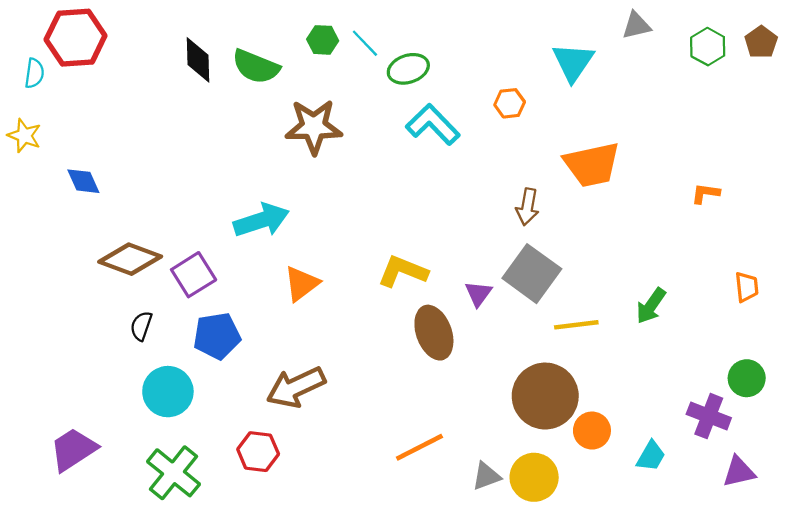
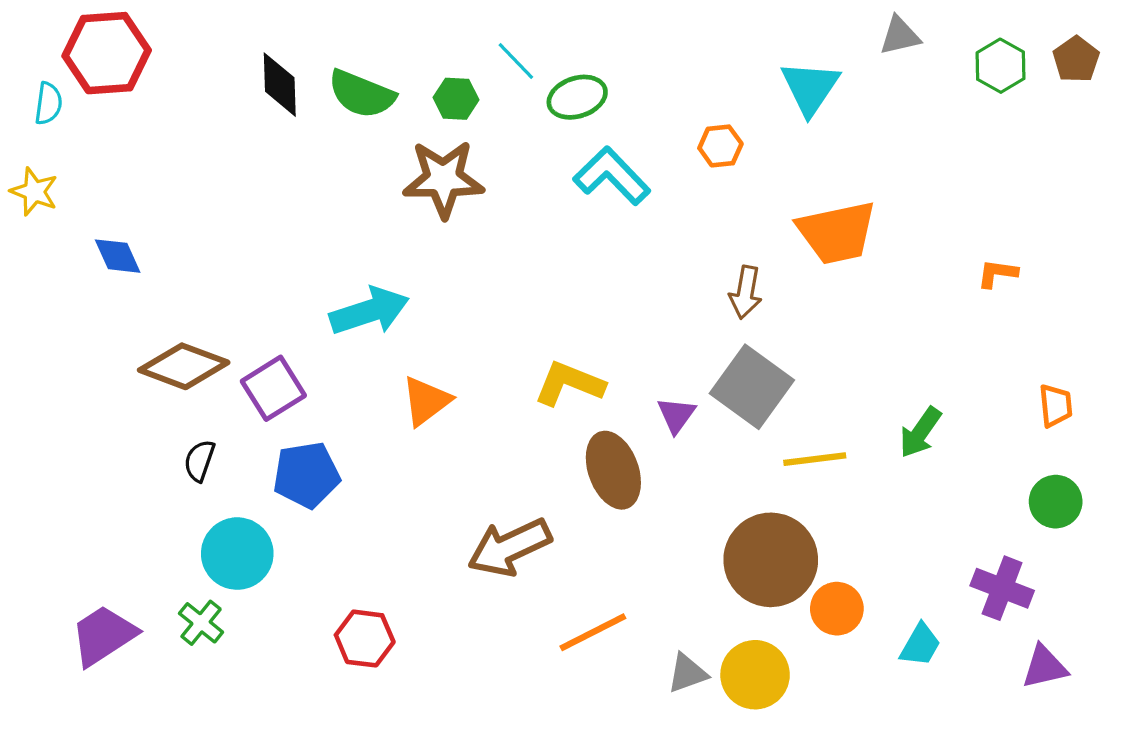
green hexagon: (323, 40) -> (456, 99), moved
green circle: (747, 378) -> (1056, 502), moved
brown arrow: (296, 387) -> (509, 547), moved
green cross: (173, 473) -> (201, 623), moved, size x0.6

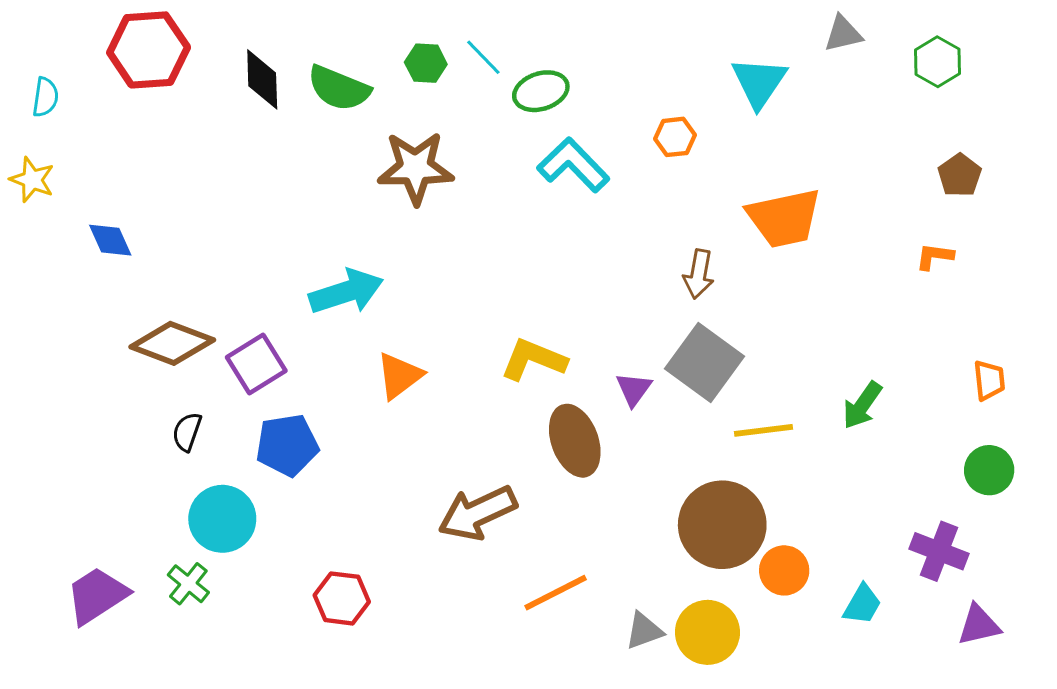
red hexagon: (107, 53) -> (149, 50), moved
brown pentagon: (1076, 59) -> (960, 175), moved
green hexagon: (456, 99) -> (426, 63), moved

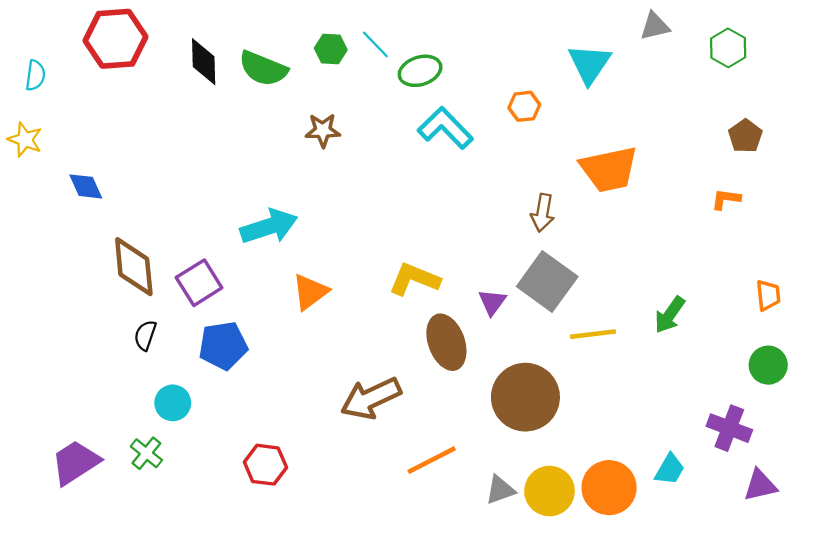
brown star: (416, 168) -> (323, 130), size x0.6
brown diamond: (172, 343) -> (134, 267), turned 64
cyan circle: (222, 519) -> (173, 403), size x0.7
brown circle: (722, 525) -> (525, 397), moved
orange circle: (784, 570) -> (609, 488), moved, size x1.4

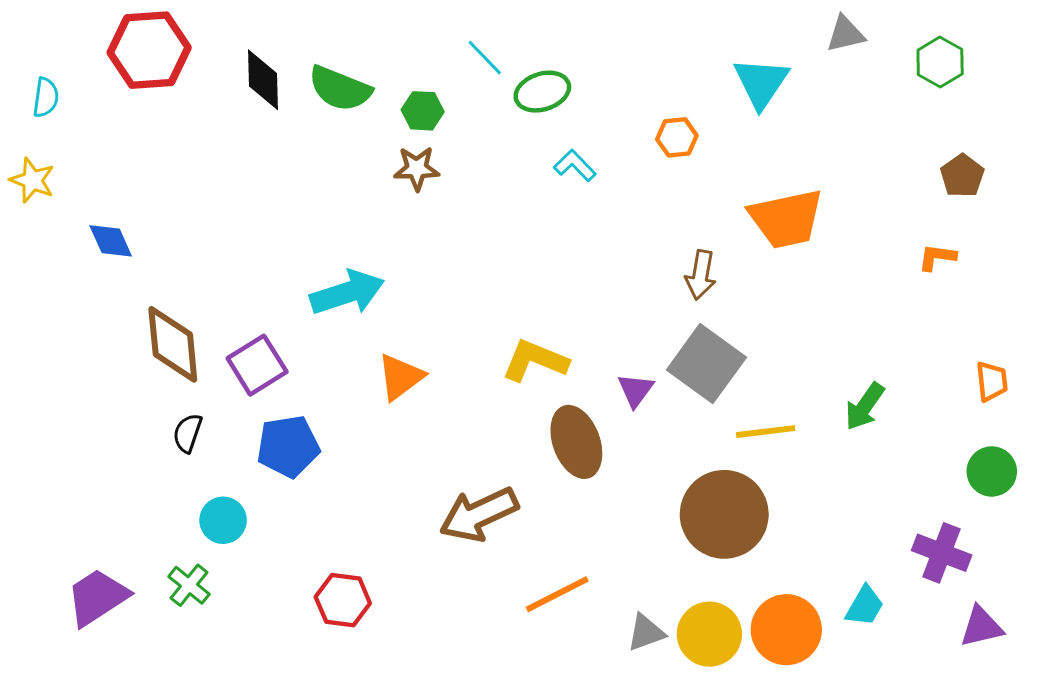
green hexagon: (331, 49) -> (423, 111), moved
cyan L-shape: (445, 128) -> (575, 165), size x0.6
brown circle: (525, 397) -> (724, 514), moved

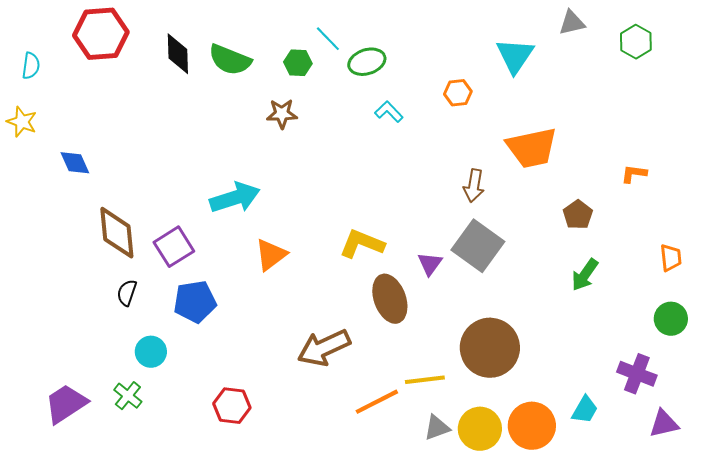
green hexagon: (423, 111) -> (298, 63), moved
brown pentagon: (962, 176) -> (578, 215), moved
yellow line: (766, 432) -> (425, 380), moved

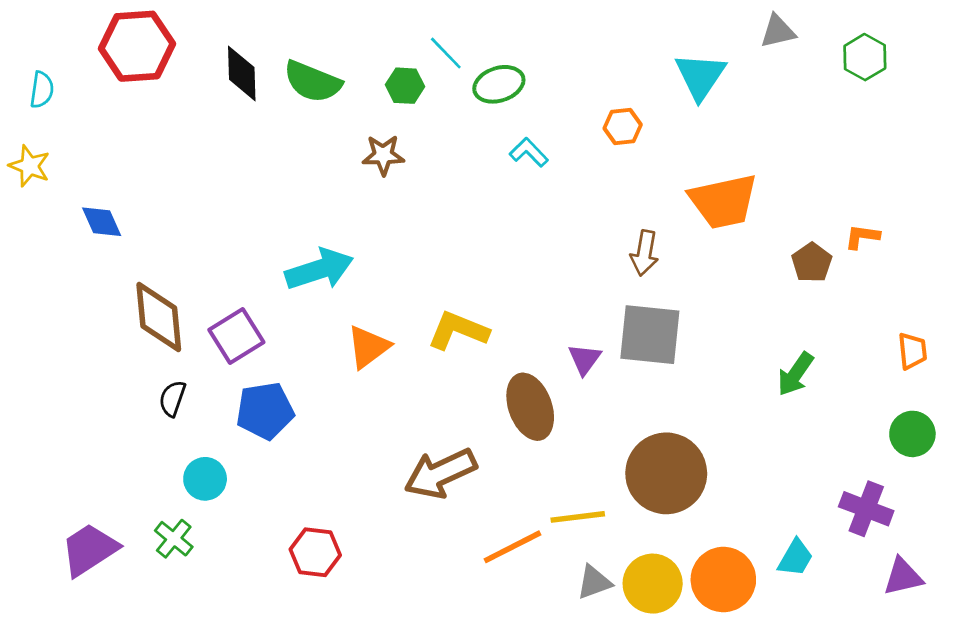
brown pentagon: (578, 215) -> (812, 263), moved
yellow L-shape: (362, 244) -> (458, 331), moved
gray square: (478, 246) -> (650, 335), turned -30

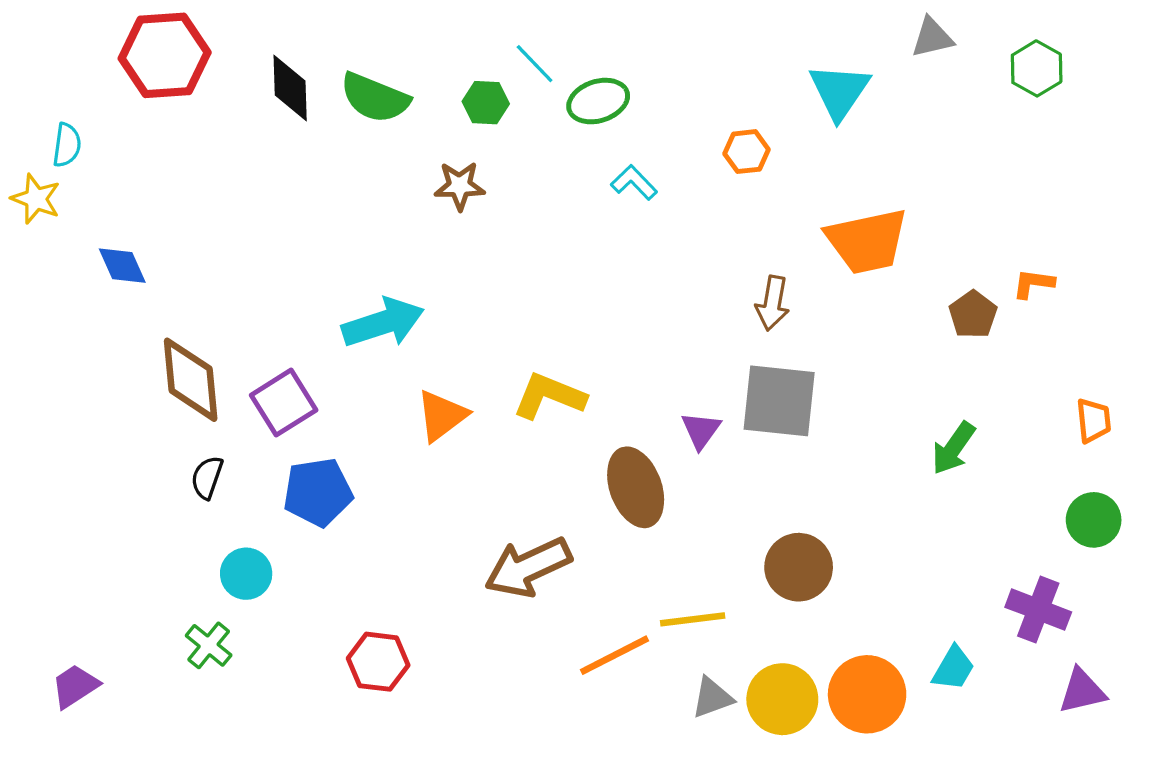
cyan semicircle: (42, 90) -> (67, 145), moved
brown circle: (666, 473) -> (799, 567), size x0.7
purple trapezoid: (89, 550) -> (75, 686), moved, size x0.7

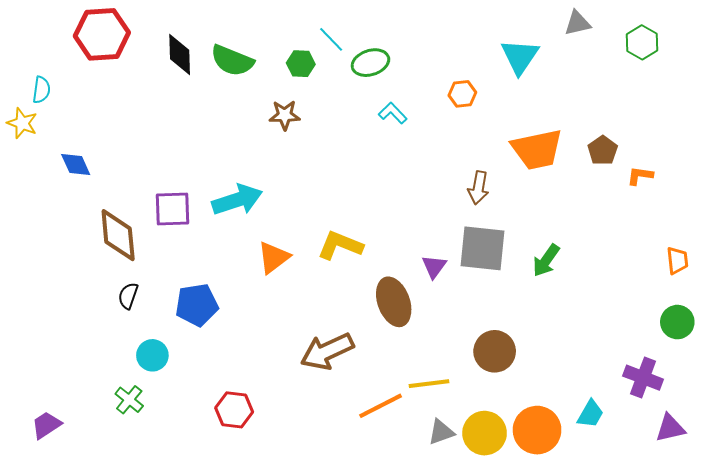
brown pentagon: (973, 315) -> (603, 150), moved
purple square: (284, 403) -> (173, 209), moved, turned 30
green arrow: (953, 448) -> (546, 260), moved

